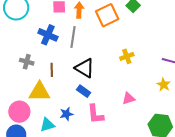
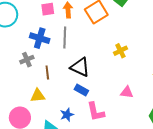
gray cross: (27, 62) -> (27, 60), moved, turned -32
yellow triangle: (40, 92) -> (38, 96), size x0.7
pink triangle: (128, 98) -> (127, 92), turned 32

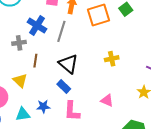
yellow triangle: (38, 96) -> (20, 80), turned 35

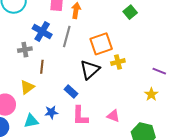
orange square: (98, 15) -> (101, 44), moved
black triangle: (68, 64) -> (90, 70), moved, turned 40
yellow triangle: (20, 80) -> (27, 87), turned 42
pink triangle: (107, 100) -> (113, 116), moved

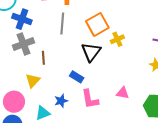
blue cross: (42, 32) -> (22, 19), moved
gray cross: (25, 50) -> (23, 44), size x1.5

